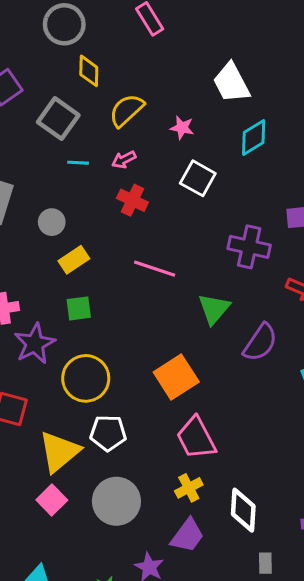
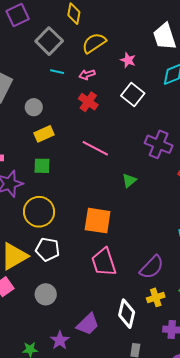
green triangle: (214, 309) -> (129, 181), size x0.7
purple semicircle: (260, 343) -> (152, 267), moved
orange square: (176, 377) -> (98, 221), turned 32
yellow cross: (189, 488) -> (156, 297), moved
gray circle: (116, 501) -> (46, 294), size x0.7

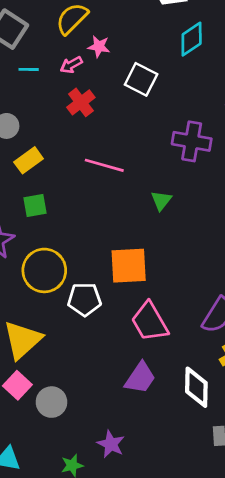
pink star: (128, 60) -> (99, 46), moved
red cross: (88, 102) -> (81, 102), turned 30
white pentagon: (48, 249) -> (84, 299), moved
gray circle: (46, 294) -> (51, 402), moved
purple trapezoid: (88, 324) -> (140, 378), moved

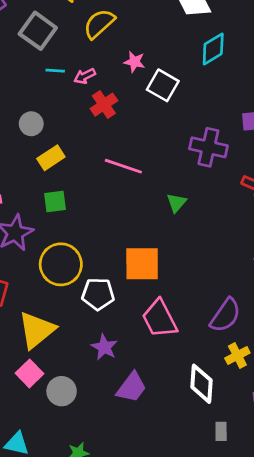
pink star: (99, 46) -> (134, 62), moved
pink arrow: (71, 65) -> (85, 76), moved
purple trapezoid: (140, 378) -> (131, 387), moved
purple star: (111, 444) -> (104, 347), moved

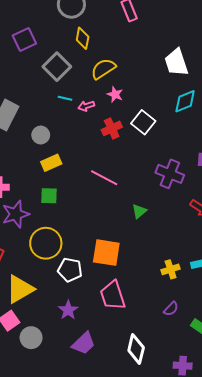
pink star: (134, 62) -> (115, 94), moved
red cross: (104, 105) -> (112, 128), moved
purple semicircle: (225, 315) -> (171, 309), moved, size x0.6
yellow cross: (237, 356) -> (171, 269), moved

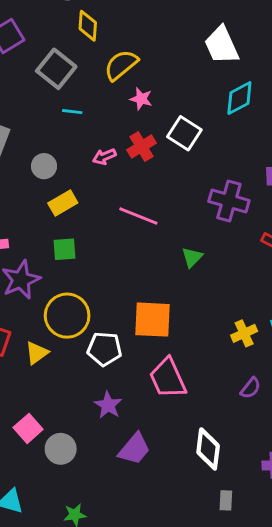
pink arrow: (86, 106) -> (104, 157), moved
yellow triangle: (20, 289) -> (37, 353), moved, size x0.6

